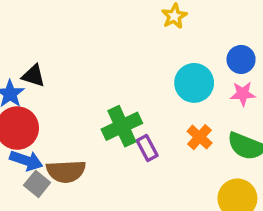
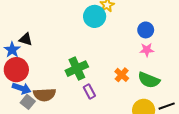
cyan circle: (194, 83) -> (95, 16), moved
purple rectangle: (147, 148) -> (89, 92), moved

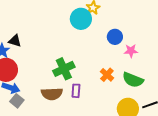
blue circle: (146, 30) -> (115, 37), moved
purple rectangle: (89, 92) -> (76, 91), turned 32
brown semicircle: (44, 95) -> (52, 94), moved

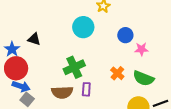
cyan circle: (81, 19) -> (83, 27), moved
black triangle: (15, 41) -> (34, 39), moved

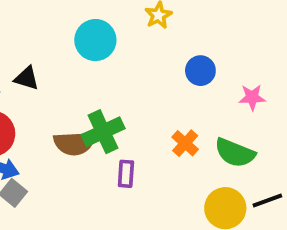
cyan circle: (83, 27) -> (95, 40), moved
pink star: (141, 49) -> (252, 97), moved
brown semicircle: (62, 92) -> (74, 143), moved

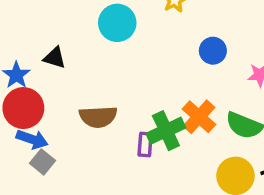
green cross: (103, 132) -> (166, 131), moved
orange cross: (185, 143) -> (199, 117), size x1.4

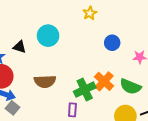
cyan circle: (117, 23) -> (48, 36), moved
purple rectangle: (145, 145) -> (72, 110), moved

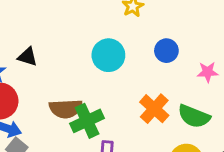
cyan circle: (48, 36) -> (108, 55), moved
green cross: (85, 90) -> (87, 121), moved

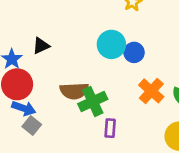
blue circle: (166, 51) -> (134, 52), moved
black triangle: (27, 57) -> (41, 46), turned -42

